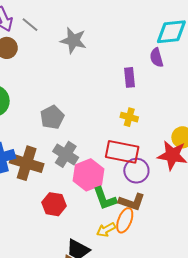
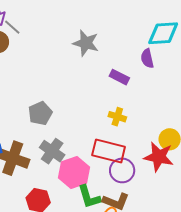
gray line: (30, 25) -> (12, 27), moved
gray star: (73, 40) -> (86, 43), moved
purple rectangle: (130, 77) -> (119, 77), turned -60

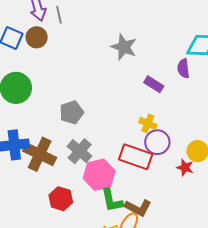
gray line: (12, 27) -> (59, 15), moved, turned 30
red star: (159, 157) -> (185, 167), size x0.6
purple circle: (122, 170) -> (157, 142), moved

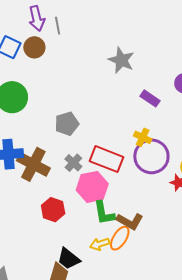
purple circle: (157, 142) -> (151, 156), size x1.4
gray cross: (80, 151) -> (73, 163), size x0.7
red rectangle: (136, 157) -> (106, 159), moved

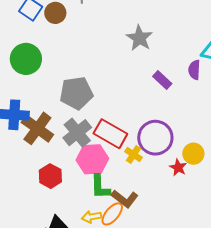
gray pentagon: (67, 124) -> (76, 93), size x1.4
yellow cross: (143, 137) -> (134, 155), moved
gray cross: (73, 163) -> (77, 133), size x1.6

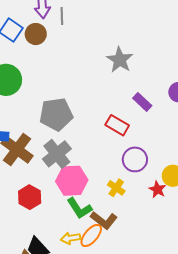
red rectangle: (110, 134) -> (117, 125), moved, size x0.7
purple circle: (155, 138) -> (135, 159), size x0.7
yellow cross: (134, 155) -> (116, 188), moved
green L-shape: (100, 187) -> (79, 208), turned -32

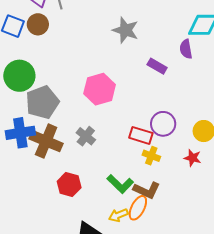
gray pentagon: (56, 114) -> (42, 102), moved
red rectangle: (117, 125) -> (141, 135), moved
gray cross: (57, 154) -> (86, 136), size x0.7
pink hexagon: (72, 181) -> (100, 89), moved
red star: (157, 189) -> (193, 158), moved

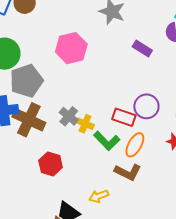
pink hexagon: (100, 89) -> (71, 48), moved
yellow cross: (151, 156) -> (85, 124), moved
green L-shape: (120, 184) -> (107, 141), moved
orange ellipse: (138, 208) -> (135, 145), moved

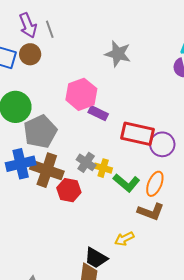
purple rectangle: (142, 48) -> (98, 113), moved
red rectangle: (124, 117) -> (138, 134), moved, size x1.4
red hexagon: (51, 164) -> (69, 190), moved

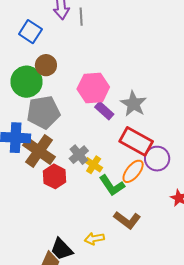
brown circle: (30, 54) -> (46, 65), moved
gray star: (118, 54) -> (133, 104), moved
orange ellipse: (155, 184) -> (133, 171), moved

